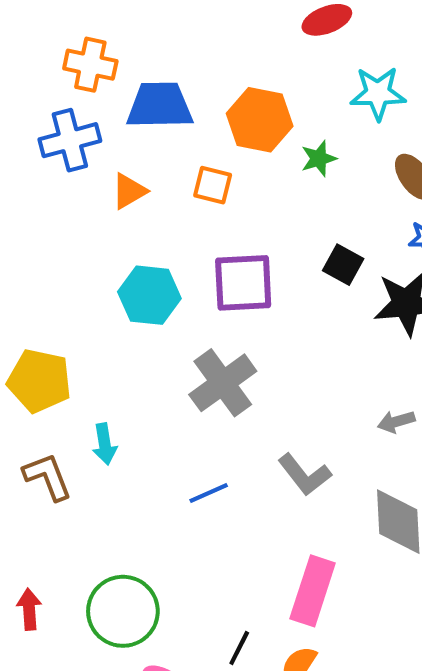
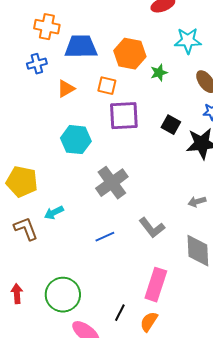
blue cross: (70, 140) -> (37, 64), size x0.7
purple square: (243, 283) -> (124, 116), moved
cyan arrow: (105, 444) -> (54, 213), turned 72

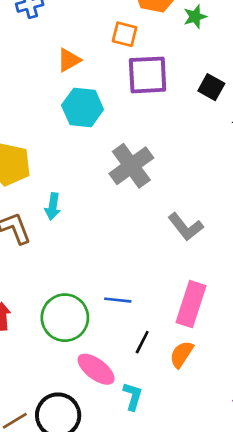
orange triangle: (66, 89) -> (69, 60), moved
cyan arrow: (54, 213) -> (53, 206), turned -54
blue line: (105, 237) -> (118, 300), moved, turned 30

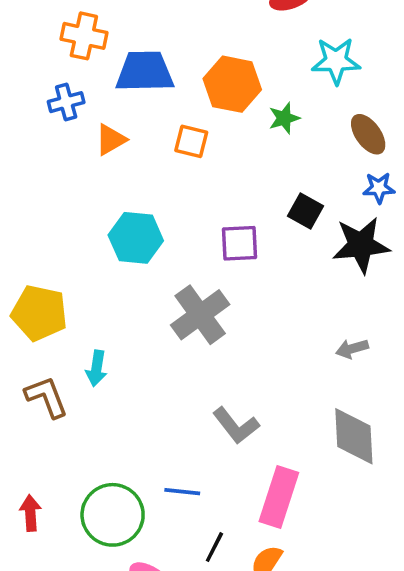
orange triangle: (69, 60) -> (111, 140), moved
purple square: (148, 75) -> (239, 243), moved, size x0.7
gray L-shape: (186, 227) -> (236, 426), moved

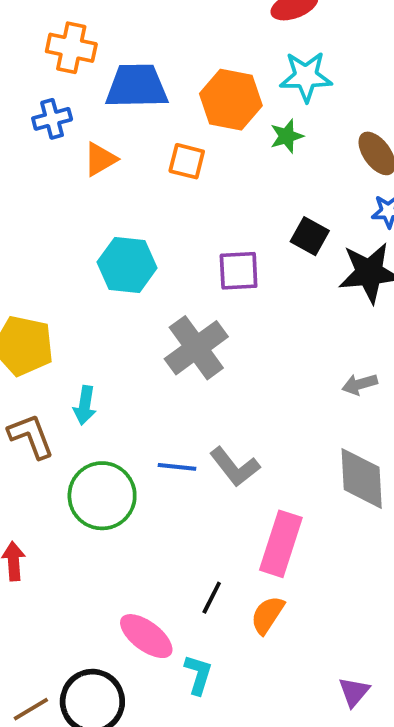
cyan star: (336, 61) -> (306, 77), moved
blue line: (182, 492) -> (177, 467), moved
green circle: (113, 515) -> (102, 496), moved

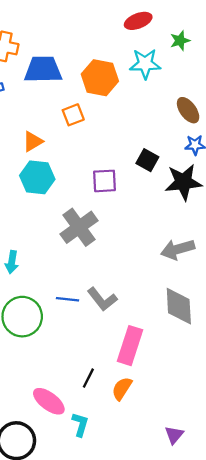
green star: (287, 136) -> (180, 41), moved
orange triangle: (100, 159) -> (33, 141), moved
orange square: (187, 161) -> (73, 115), turned -35
gray arrow: (360, 384) -> (178, 249), size x1.6

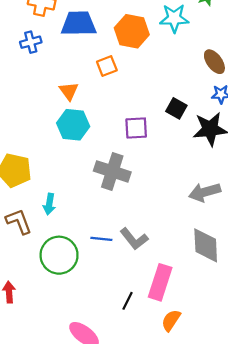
orange triangle: (33, 141) -> (69, 91), turned -36
gray cross: (79, 227) -> (112, 171), turned -36
black line: (88, 378) -> (127, 301), moved
orange semicircle: (122, 388) -> (171, 320), moved

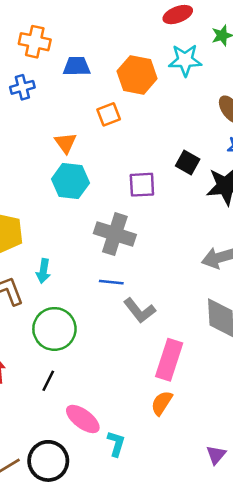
blue trapezoid: (79, 24) -> (77, 66), size x0.7
blue line: (101, 239) -> (111, 282), moved
black line: (127, 301) -> (48, 381), moved
orange semicircle: (171, 320) -> (162, 403), moved

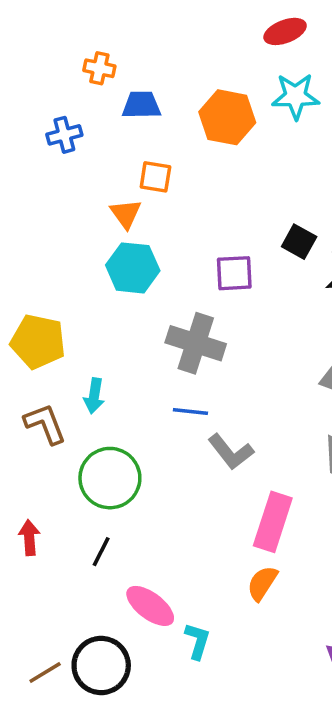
orange cross: (35, 42) -> (99, 68), moved, size x0.7
orange square: (109, 114) -> (155, 177), moved, turned 30

